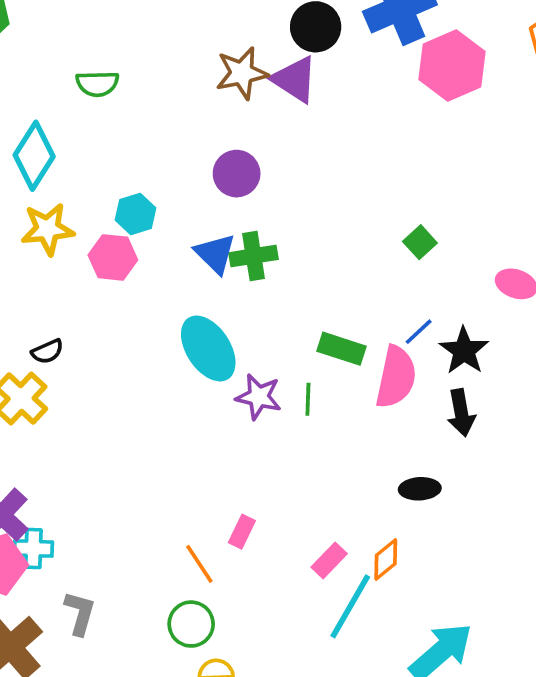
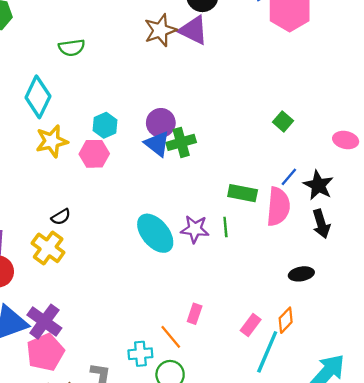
purple circle: (237, 174) -> (161, 123), moved
cyan ellipse: (208, 348) -> (155, 233), moved
cyan cross: (33, 548) -> (140, 354), moved

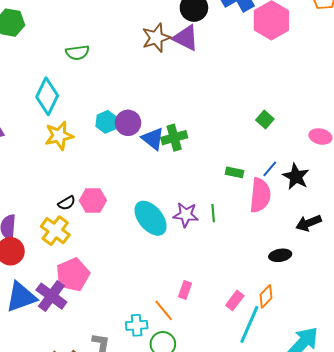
purple circle: (161, 123) -> (128, 123), moved
pink hexagon: (94, 154) -> (93, 200), moved
green rectangle: (243, 193) -> (234, 172), moved, size x0.7
black arrow: (321, 224) -> (309, 223), moved, turned 85
pink pentagon: (45, 352) -> (73, 275), moved

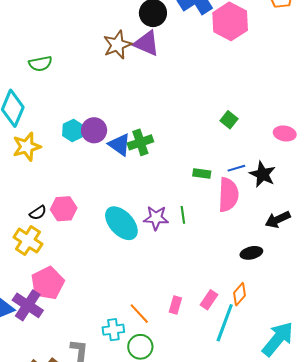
blue line: (270, 169) -> (236, 168), turned 36
pink rectangle: (185, 290) -> (175, 305), moved

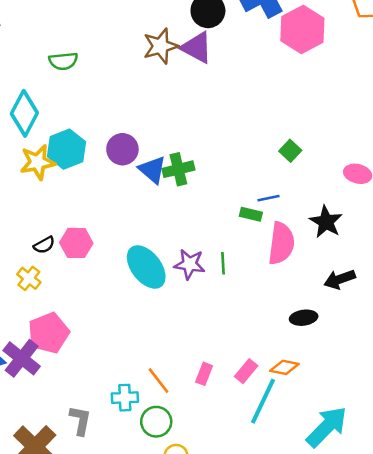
cyan hexagon: (73, 130) -> (67, 149), moved, size x1.4
blue line: (236, 168) -> (269, 198), moved
yellow cross: (28, 241) -> (29, 278), size x0.7
orange diamond: (239, 294) -> (284, 367), turned 55

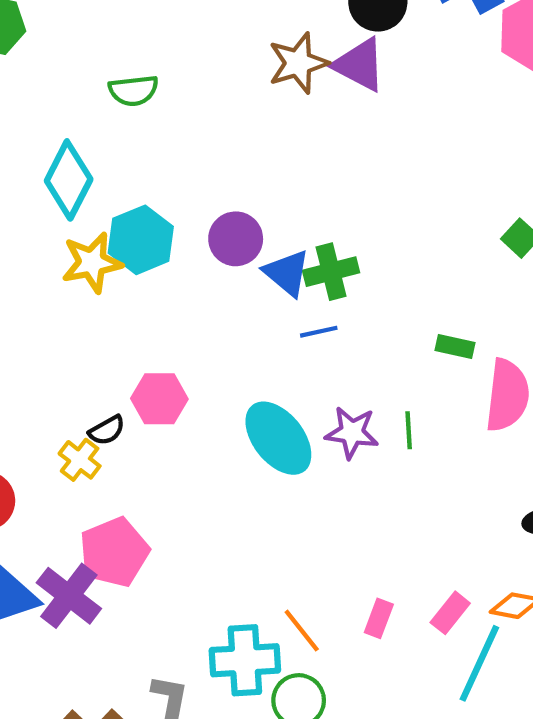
blue line: (269, 198) -> (319, 332), moved
black semicircle: (44, 245) -> (107, 430), moved
cyan cross: (125, 398) -> (245, 660), size x1.5

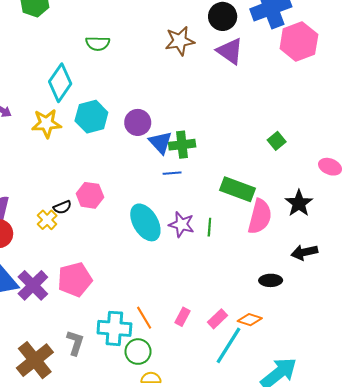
purple triangle: (359, 65) -> (230, 51), moved
yellow star: (92, 263) -> (46, 123), moved
green rectangle: (455, 346) -> (238, 189), size x1.8
pink pentagon: (114, 552) -> (75, 279), moved

